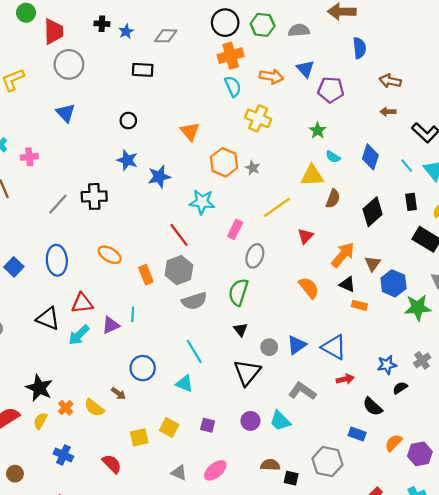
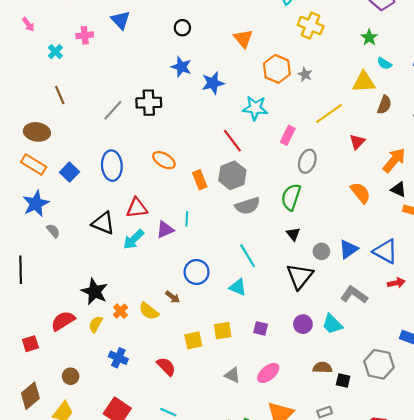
pink cross: (29, 157) -> (85, 35), moved
yellow square: (169, 427) -> (223, 331), turned -36

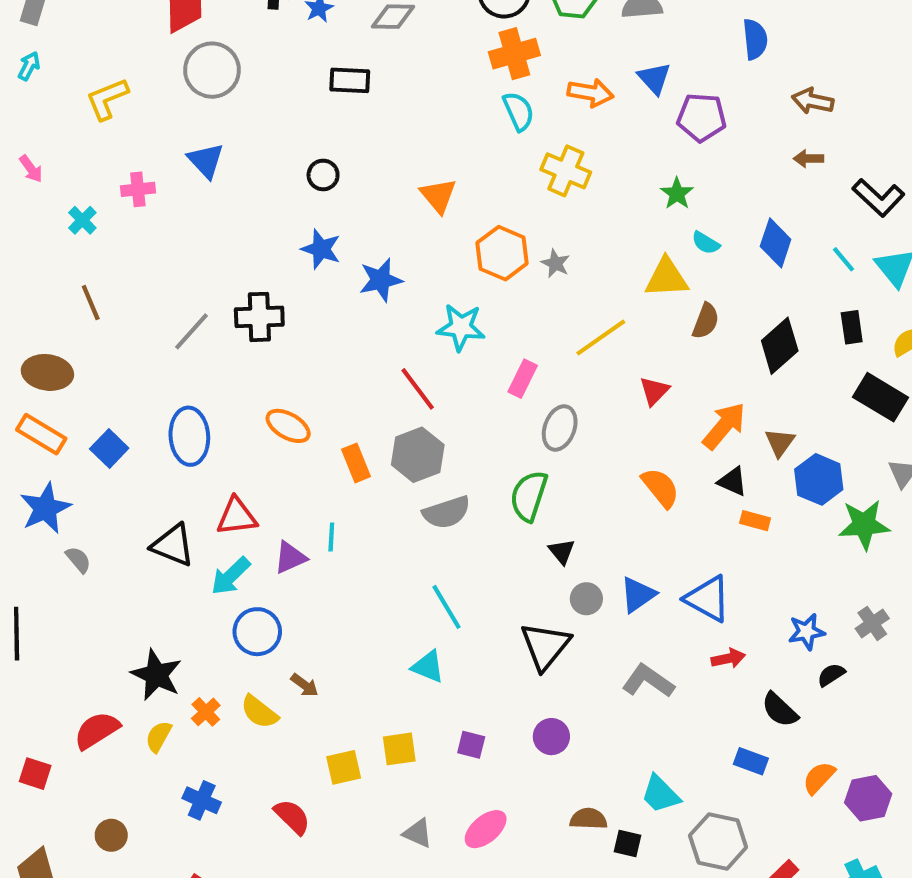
black triangle: (293, 234) -> (562, 551), moved
blue circle: (197, 272) -> (257, 632), moved
cyan trapezoid: (332, 324) -> (660, 794), moved
red square: (30, 344) -> (35, 774), turned 35
gray hexagon: (379, 364) -> (718, 841), moved

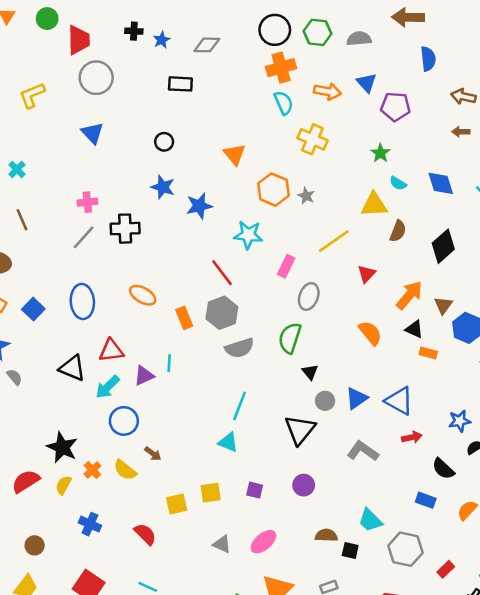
pink cross: (138, 189) -> (87, 202), moved
blue diamond: (776, 243) -> (441, 183), turned -36
cyan line: (446, 607) -> (240, 406), turned 52

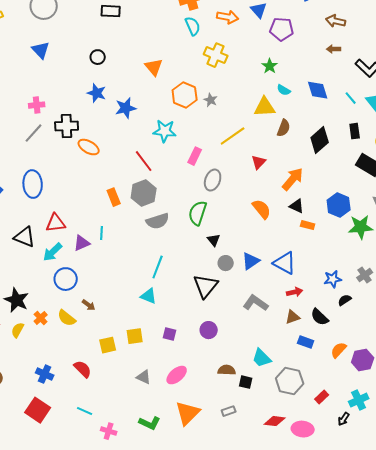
orange ellipse: (143, 295) -> (89, 147), moved
brown triangle: (443, 305) -> (293, 317), moved, turned 35
blue cross: (90, 524) -> (45, 374), moved

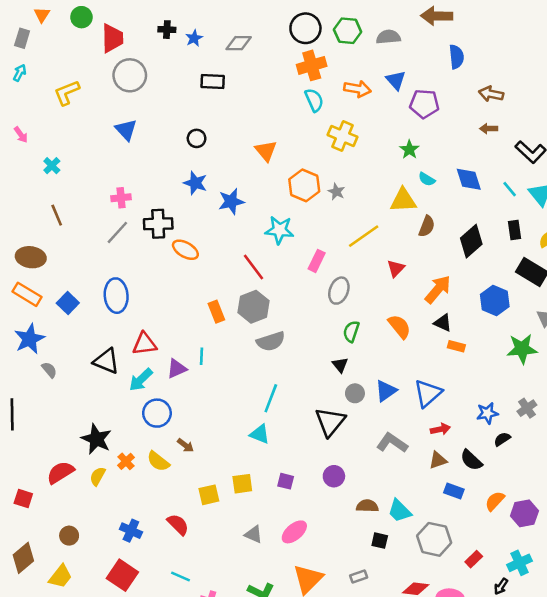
blue hexagon: (339, 205) -> (495, 301), moved
green semicircle: (198, 213) -> (351, 331), moved, size x0.7
blue triangle: (285, 263) -> (428, 393), turned 50
brown semicircle: (227, 370) -> (367, 506), moved

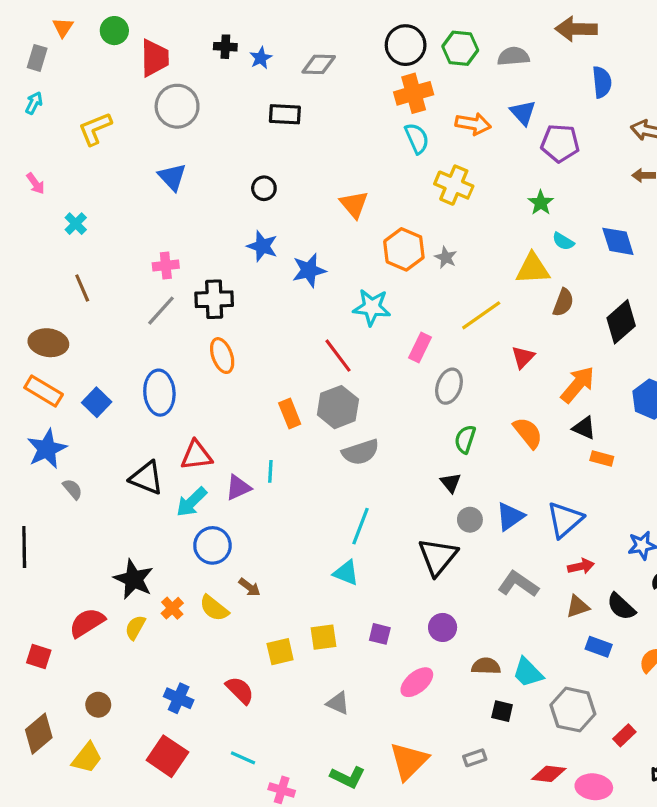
orange ellipse: (185, 250) -> (222, 356), moved, turned 40
pink ellipse: (294, 532) -> (417, 682), moved

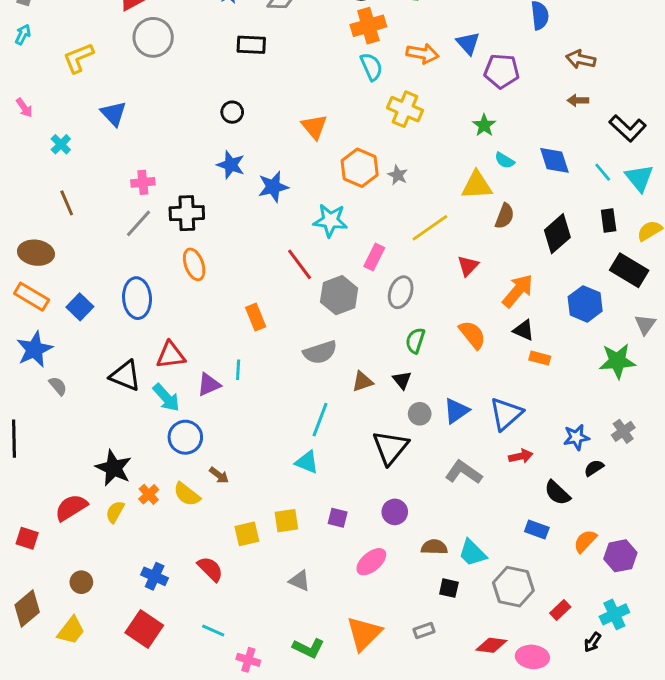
blue triangle: (172, 177) -> (114, 114), moved
gray hexagon: (338, 407) -> (339, 295), moved
cyan arrow: (192, 502) -> (166, 398), turned -88
brown triangle: (578, 607) -> (363, 382), moved

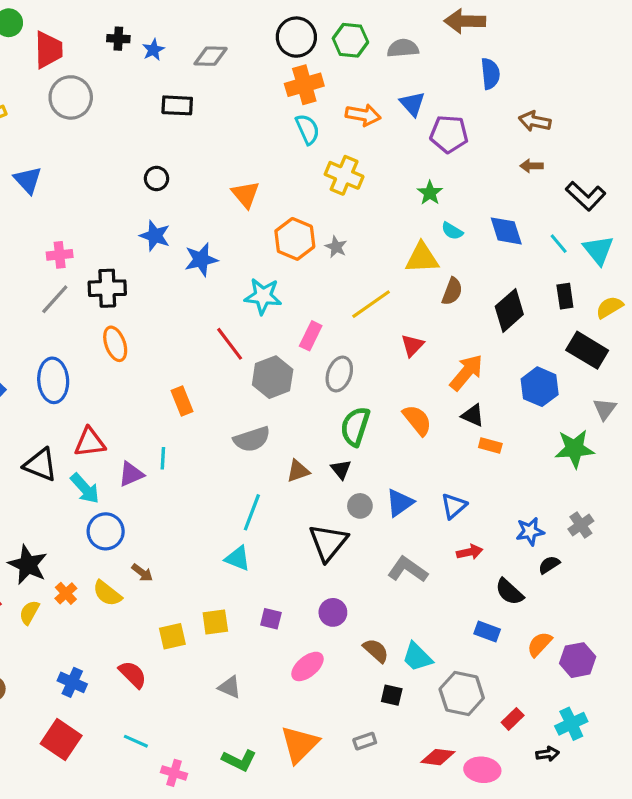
green semicircle: (415, 341) -> (355, 426), size x1.4
blue triangle: (506, 414) -> (454, 506), size x0.7
brown semicircle: (434, 547) -> (376, 651), turned 40
black arrow: (592, 642) -> (547, 754), turned -132

